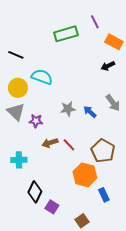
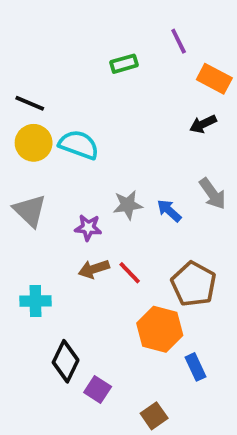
green rectangle: (66, 34) -> (124, 64), size x0.6
yellow circle: (18, 88) -> (34, 143), moved
purple star: (36, 121) -> (88, 228), moved

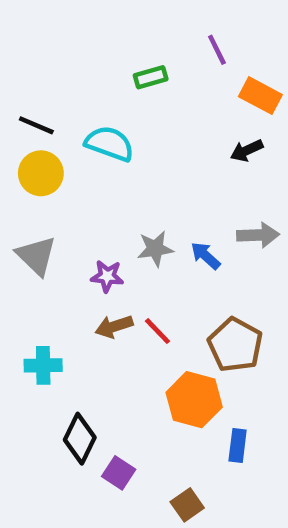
cyan semicircle: (79, 145) -> (109, 144), moved
gray arrow: (212, 194) -> (258, 235), turned -56
blue rectangle: (196, 367) -> (238, 445), turned 32

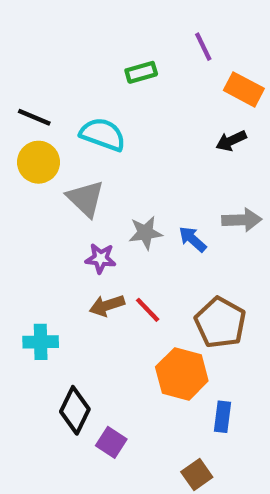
gray triangle: (36, 256) -> (86, 199), moved
brown square: (187, 505) -> (197, 474), moved

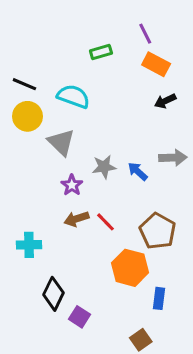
orange rectangle: (244, 89) -> (156, 64), moved
purple star: (101, 258) -> (72, 185), turned 30

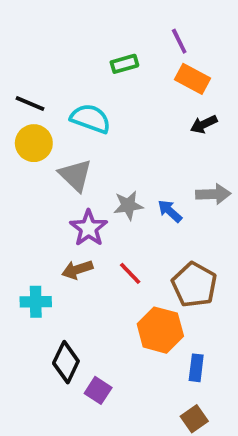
purple star: (72, 185) -> (89, 228), size x1.4
brown arrow: (76, 219) -> (77, 270), moved
brown square: (141, 340) -> (194, 419), moved

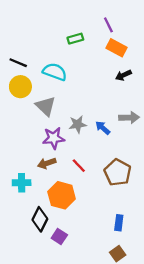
purple star: (89, 228) -> (54, 138), turned 30
orange hexagon: (160, 330) -> (62, 195), moved

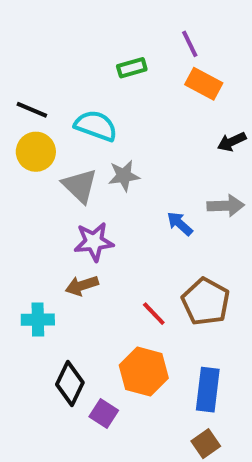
black arrow: (123, 75) -> (232, 142), moved
gray star: (78, 124) -> (124, 176), moved
red line: (79, 166) -> (154, 314), moved
orange hexagon: (62, 195) -> (144, 372), moved
blue rectangle: (119, 223) -> (208, 390), size x1.5

